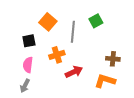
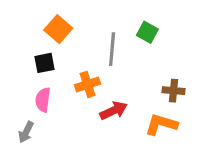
green square: (96, 21) -> (147, 32), turned -32
orange square: (48, 22) -> (58, 29), moved
gray arrow: (25, 86) -> (26, 132), moved

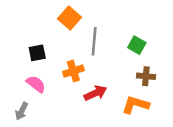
orange square: (58, 29) -> (70, 18), moved
green square: (147, 32) -> (137, 45), moved
pink semicircle: (43, 100) -> (36, 84), turned 120

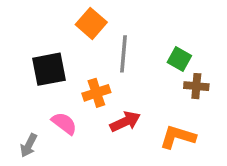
black square: (37, 53) -> (49, 69), size x1.5
brown cross: (146, 76) -> (196, 86), moved
pink semicircle: (36, 84) -> (64, 123), moved

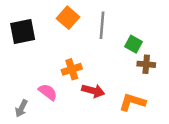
gray line: (123, 54) -> (102, 25), moved
black square: (49, 69) -> (23, 32), moved
red arrow: (125, 122) -> (93, 91), turned 40

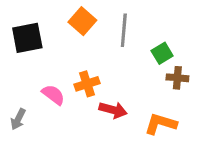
green square: (134, 44) -> (162, 53), turned 30
pink semicircle: (48, 92) -> (53, 95), moved
gray arrow: (21, 108) -> (18, 119), moved

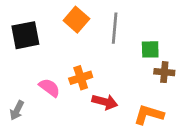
green square: (162, 53) -> (150, 49), turned 30

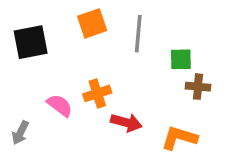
orange square: (76, 20) -> (92, 23), turned 30

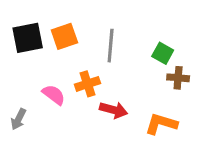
orange square: (92, 23) -> (64, 36), moved
gray line: (138, 34) -> (111, 46), moved
green square: (181, 59) -> (163, 53), turned 30

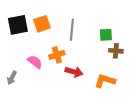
green square: (163, 53) -> (106, 35), turned -32

